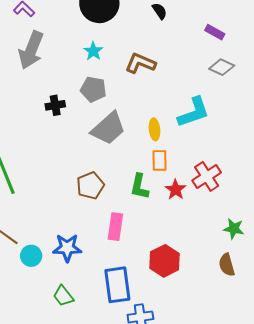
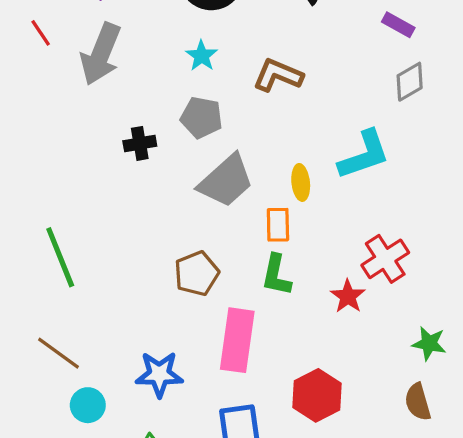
gray diamond: (222, 67) -> (410, 82), turned -55
orange rectangle: (160, 160) -> (278, 225), moved
red star: (176, 190) -> (348, 296), moved
pink rectangle: (115, 227) -> (237, 340), size x1.4
cyan circle: (31, 256) -> (88, 405), moved

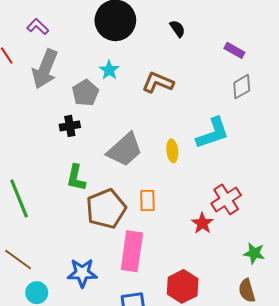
gray pentagon: (202, 117) -> (85, 93), moved, turned 30
orange rectangle: (278, 225) -> (147, 200), moved
brown pentagon: (197, 273) -> (106, 209), size x1.4
green L-shape: (276, 275) -> (76, 178), moved

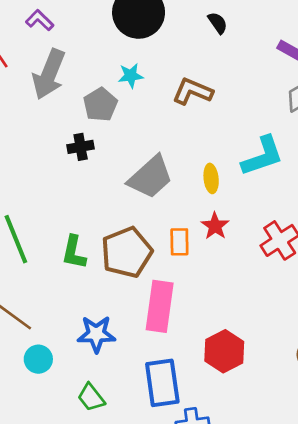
cyan star: (109, 70) -> (131, 76), turned 30
green L-shape: (76, 178) -> (74, 252), moved
red star: (202, 223) -> (215, 226), moved

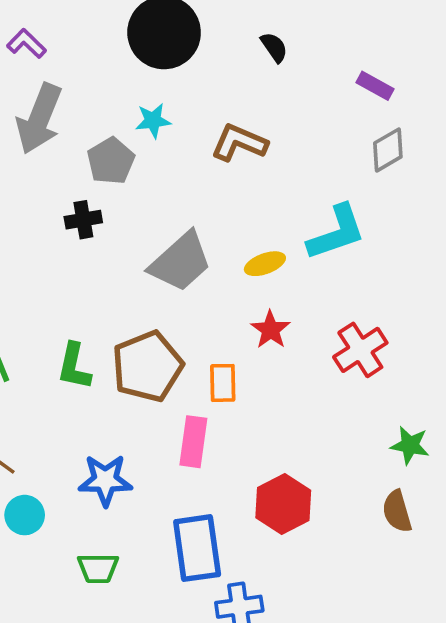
yellow ellipse: (211, 178) -> (265, 264), turned 76
orange rectangle: (179, 242) -> (223, 383), moved
pink rectangle: (160, 306) -> (193, 442), size x0.7
green trapezoid: (91, 397) -> (98, 568), turned -52

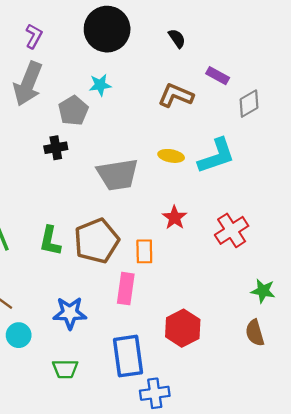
purple L-shape: (26, 44) -> (34, 36), moved, turned 75
purple rectangle: (375, 86) -> (218, 76), moved
brown L-shape: (239, 143) -> (176, 95), moved
gray trapezoid: (181, 262) -> (118, 175), turned 33
yellow ellipse: (265, 264) -> (171, 156), moved, turned 30

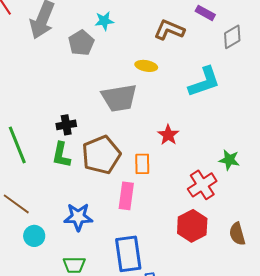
black cross: (56, 148) -> (66, 125), moved
yellow ellipse: (171, 156) -> (146, 66), moved
red cross: (232, 230) -> (202, 185), moved
green star: (263, 291) -> (229, 160), moved
red hexagon: (183, 328) -> (192, 226), moved

